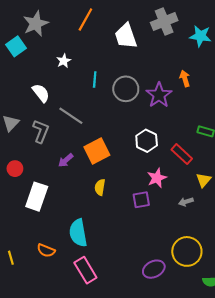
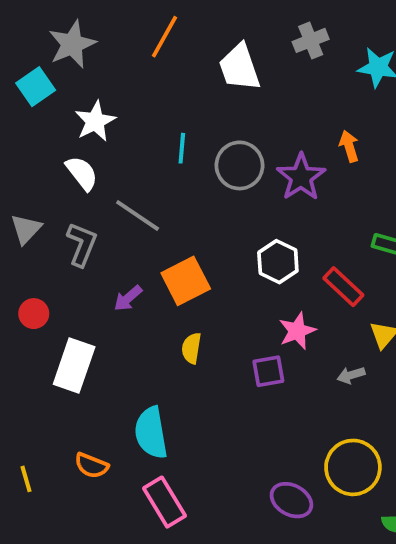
gray cross: (164, 22) -> (311, 40), size x0.7
white star: (64, 61) -> (95, 121), moved, size x1.5
purple ellipse: (154, 269) -> (291, 500), turned 55

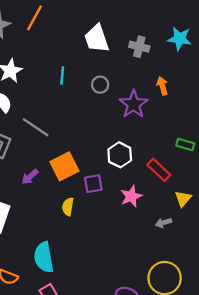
orange line: (164, 37) -> (35, 18), moved
gray cross: (311, 40) -> (139, 47), moved, turned 36
cyan line: (182, 148) -> (62, 75), moved
gray circle: (240, 165) -> (100, 85), moved, size x0.6
purple square: (268, 371) -> (93, 184), moved

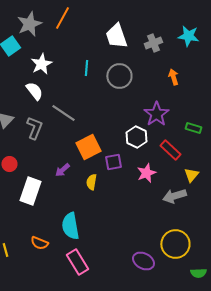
gray cross: (139, 47) -> (153, 43), turned -36
gray circle: (100, 85) -> (119, 76), size x1.6
purple star: (134, 104) -> (156, 114), moved
purple arrow: (30, 177) -> (62, 170), moved
gray arrow: (163, 223) -> (174, 196), size x1.6

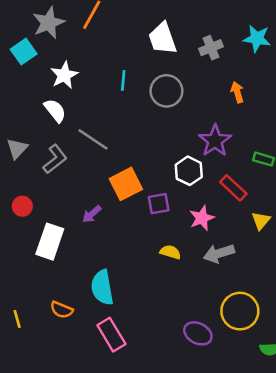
gray L-shape: (34, 128) -> (55, 159), turned 30
yellow semicircle: (91, 182) -> (170, 252), moved, turned 98
gray arrow: (174, 196) -> (219, 253), moved

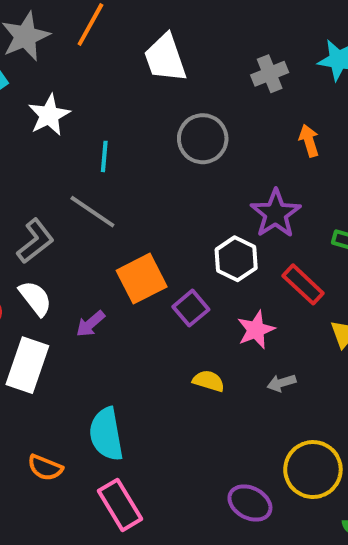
white trapezoid: (163, 38) -> (165, 58), moved
cyan line: (123, 80) -> (104, 156), moved
white semicircle: (55, 111) -> (35, 298), moved
purple square: (159, 204) -> (191, 308), turned -30
gray arrow: (219, 253) -> (281, 383), size x0.6

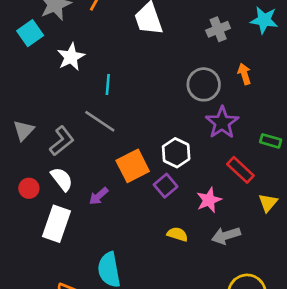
gray circle: (203, 139) -> (204, 84), moved
white hexagon: (236, 259) -> (176, 153), moved
gray arrow: (281, 383) -> (226, 236), size x1.5

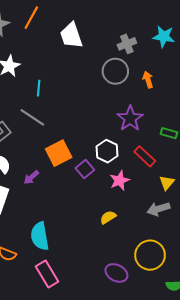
gray circle: (204, 84) -> (115, 71), moved
white hexagon: (176, 153) -> (107, 151), moved
yellow semicircle: (177, 234) -> (108, 217), moved, turned -49
gray arrow: (226, 236) -> (158, 209), moved

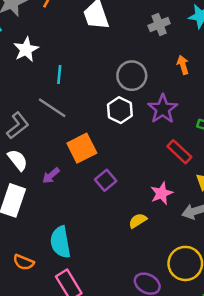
gray circle: (115, 71) -> (132, 76), moved
white hexagon: (107, 151) -> (120, 110), moved
purple square: (85, 169) -> (106, 180), moved
pink star: (120, 180) -> (161, 193), moved

